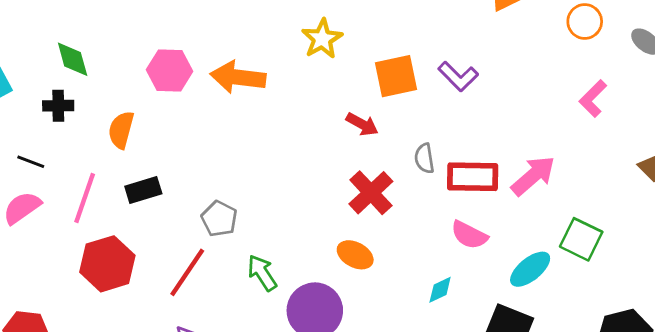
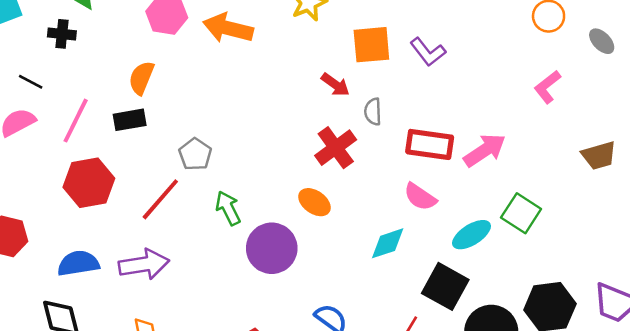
orange semicircle: (121, 130) -> (141, 78), moved
gray semicircle: (424, 158) -> (373, 112), moved
cyan diamond: (440, 290) -> (388, 243), size x1.4

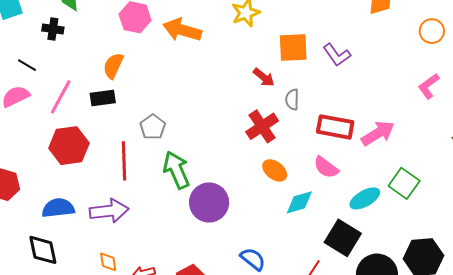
red line: (160, 199) -> (124, 161), turned -45
orange ellipse: (314, 202) -> (275, 170), moved
green arrow: (228, 208) -> (176, 170), size x1.4

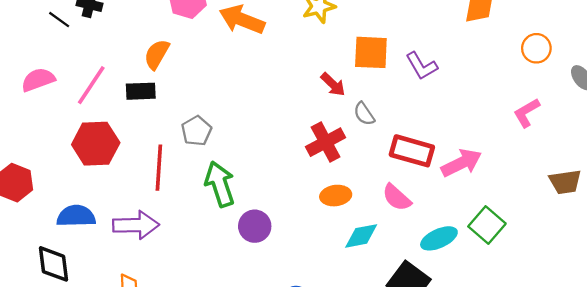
black line: (27, 65) -> (59, 20), moved
gray semicircle: (292, 100) -> (364, 114), turned -40
orange ellipse: (275, 170) -> (336, 196), turned -50
purple circle: (209, 203) -> (255, 226), size x0.7

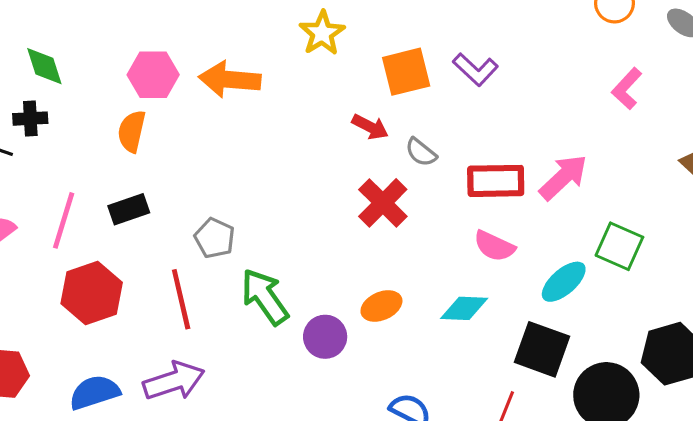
orange semicircle: (157, 54) -> (132, 131), moved
orange ellipse: (336, 196) -> (381, 306), moved
cyan diamond: (361, 236) -> (464, 308), turned 30

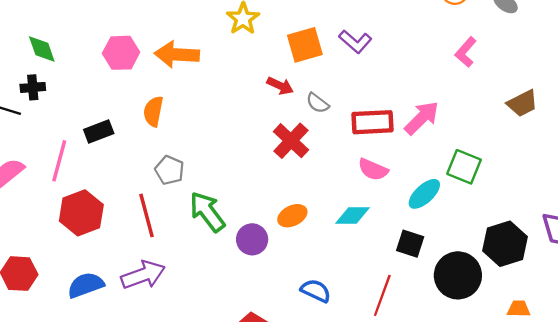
orange semicircle: (132, 131) -> (153, 111), moved
black rectangle: (129, 209) -> (99, 131), moved
black square: (542, 349) -> (410, 244), size x0.7

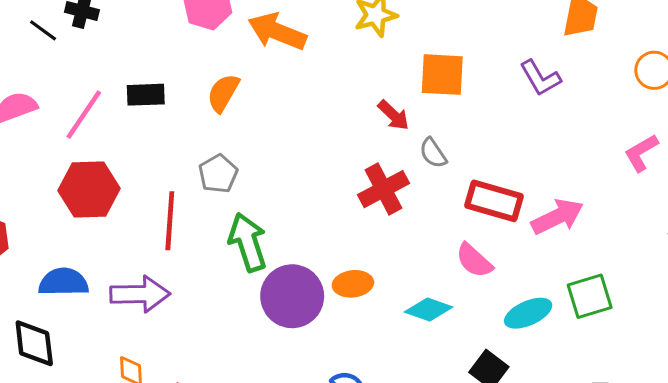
purple L-shape: (355, 42) -> (540, 78), moved
green square: (464, 167) -> (590, 296), turned 32
purple circle: (252, 239) -> (292, 296), size x1.5

